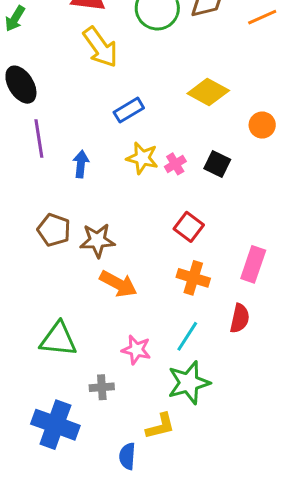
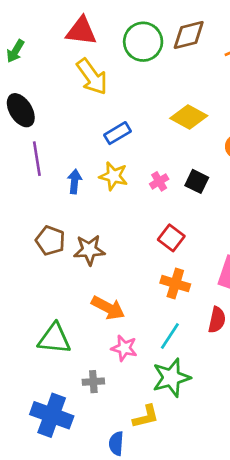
yellow star: (142, 158) -> (113, 176), moved
orange arrow: (118, 284) -> (108, 308), moved

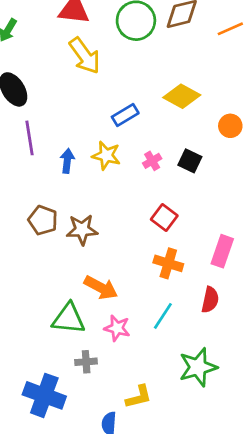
blue rectangle: (118, 133) -> (125, 115), moved
green triangle: (54, 339) -> (69, 319), moved
green star: (171, 378) -> (198, 367), moved

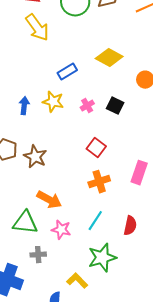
brown star: (82, 230) -> (35, 157), turned 30
orange cross: (168, 263) -> (99, 182), turned -35
red semicircle: (210, 300) -> (130, 226), moved
green star: (198, 367) -> (102, 258), moved
yellow L-shape: (139, 397) -> (77, 281), turned -120

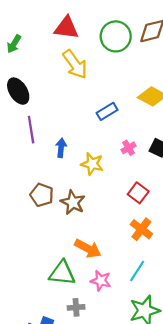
yellow star: (53, 102) -> (92, 164), moved
orange cross: (99, 182) -> (141, 229), turned -35

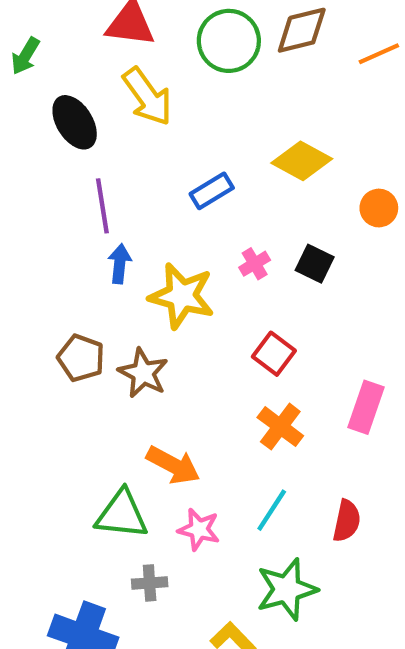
black ellipse: (18, 91) -> (75, 122), moved
purple line: (31, 130) -> (102, 206), moved
yellow star: (92, 164) -> (182, 296), size x1.4

